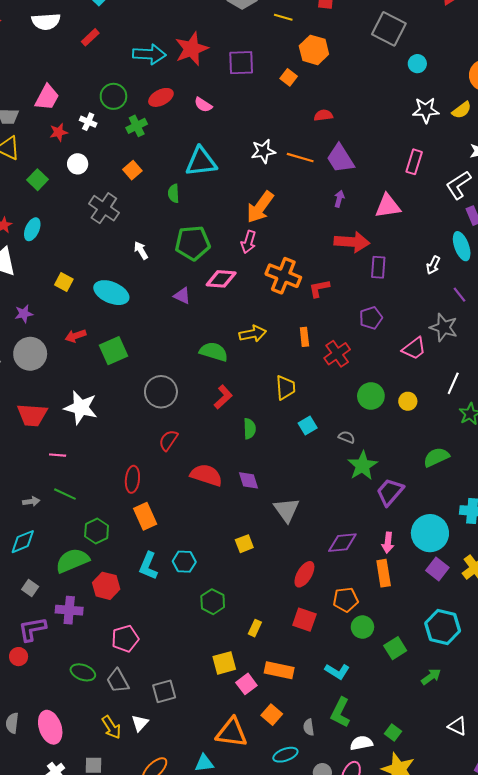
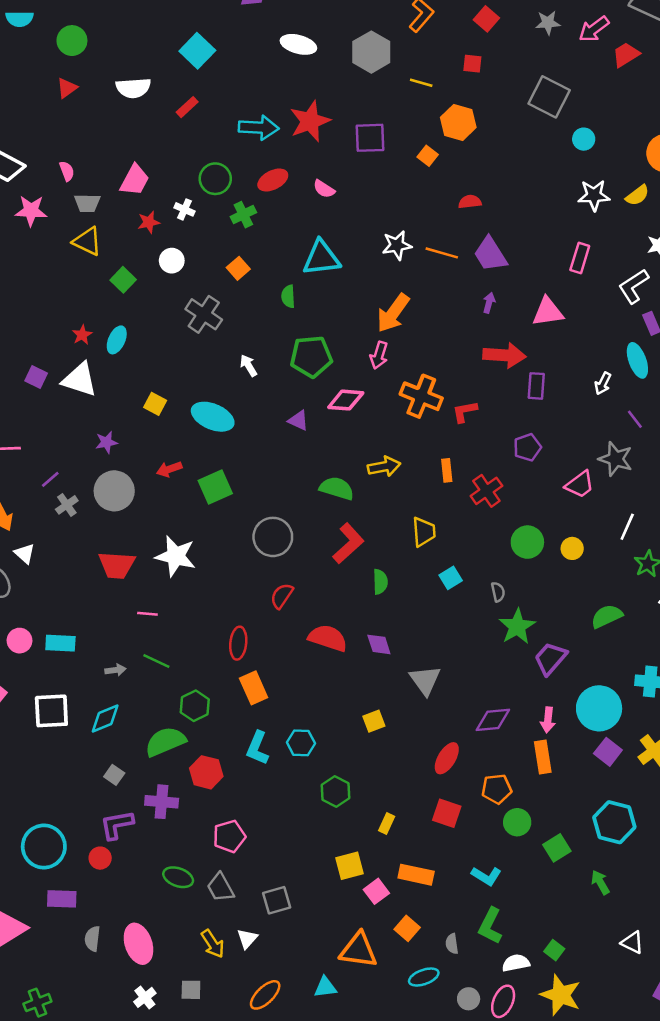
red L-shape: (223, 397) -> (348, 543), size x1.4
gray semicircle: (347, 437) -> (498, 592), turned 56
green arrow: (431, 677) -> (600, 882), turned -84

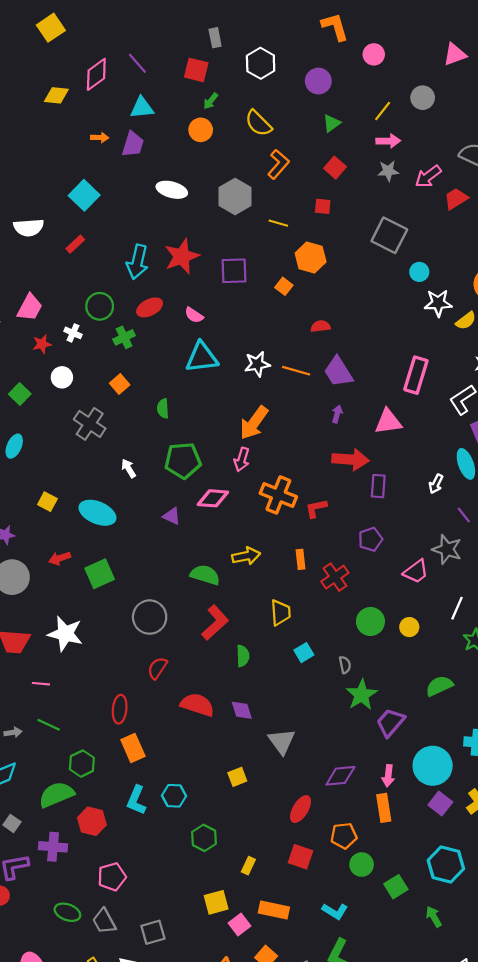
cyan arrow: (259, 128) -> (137, 262), turned 100
white star: (594, 195) -> (438, 303), moved
cyan triangle: (321, 258) -> (202, 357), moved
pink rectangle: (580, 258) -> (416, 375), size x1.4

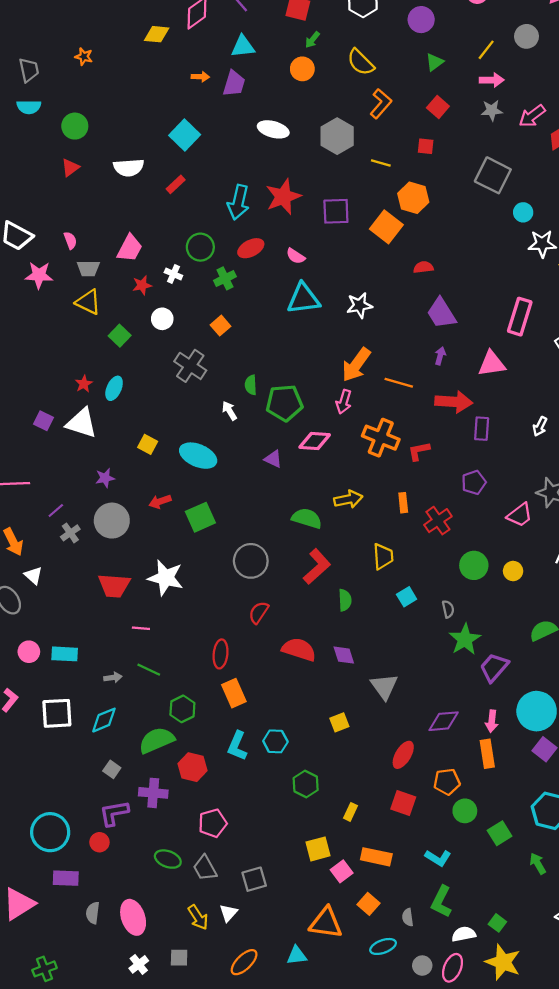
orange square: (284, 286) -> (386, 227), size x1.8
orange line: (296, 371) -> (399, 383), moved
green semicircle: (163, 408) -> (251, 385), moved

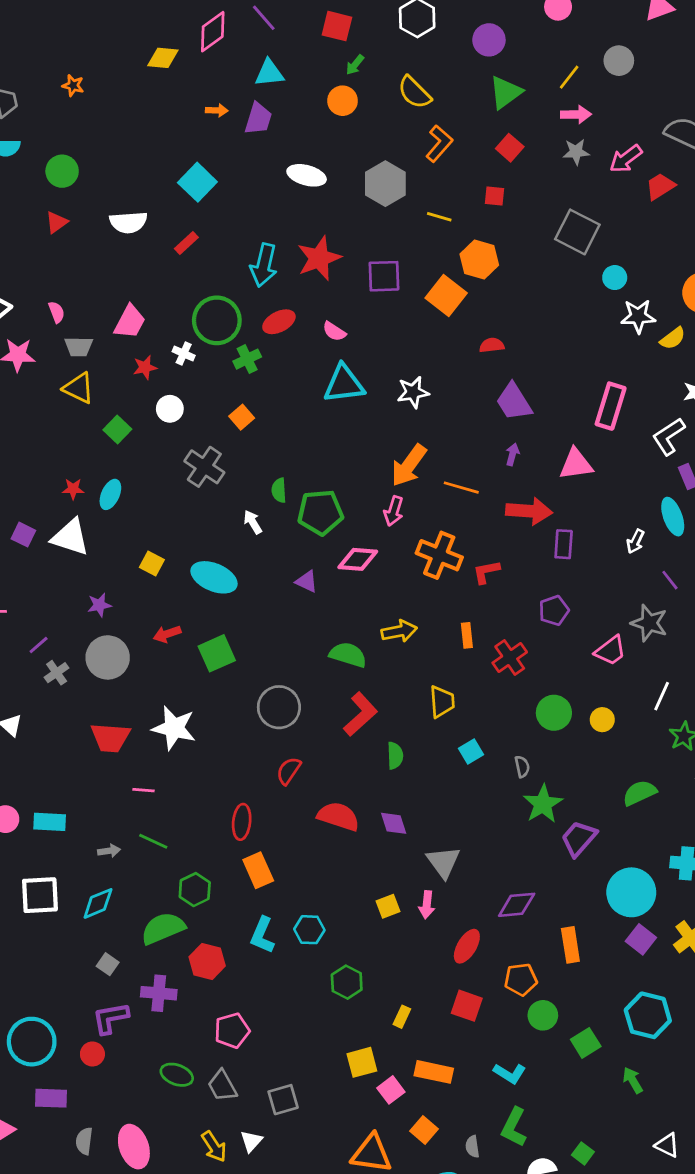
green triangle: (435, 62) -> (506, 92), size x1.5
green circle: (200, 247) -> (217, 320), size x1.4
red star: (84, 384) -> (73, 489), turned 30
pink arrow: (492, 721) -> (427, 905), moved

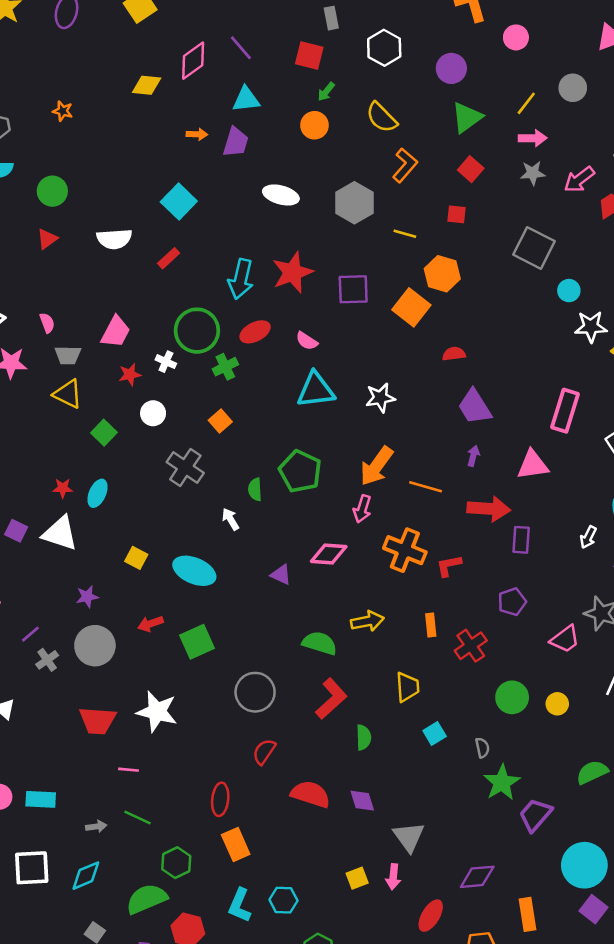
green pentagon: (320, 512) -> (300, 471), moved, turned 30

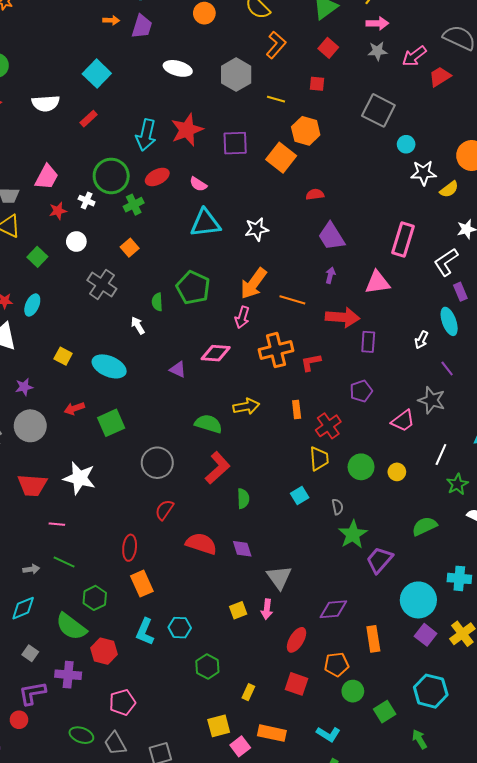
orange cross: (405, 550) -> (276, 350), turned -36
yellow trapezoid: (407, 687) -> (319, 459), moved
green semicircle: (147, 899) -> (71, 627), turned -120

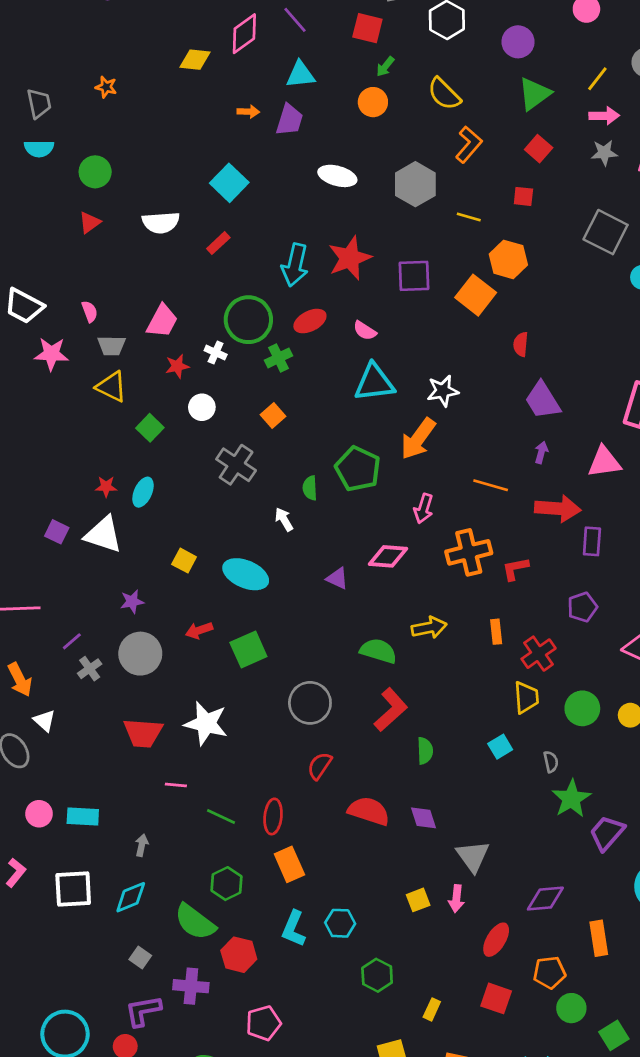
red semicircle: (315, 194) -> (521, 344), turned -78
orange arrow: (253, 283) -> (418, 439), moved
green line: (64, 562) -> (221, 816), moved
gray arrow: (31, 569) -> (142, 845), turned -70

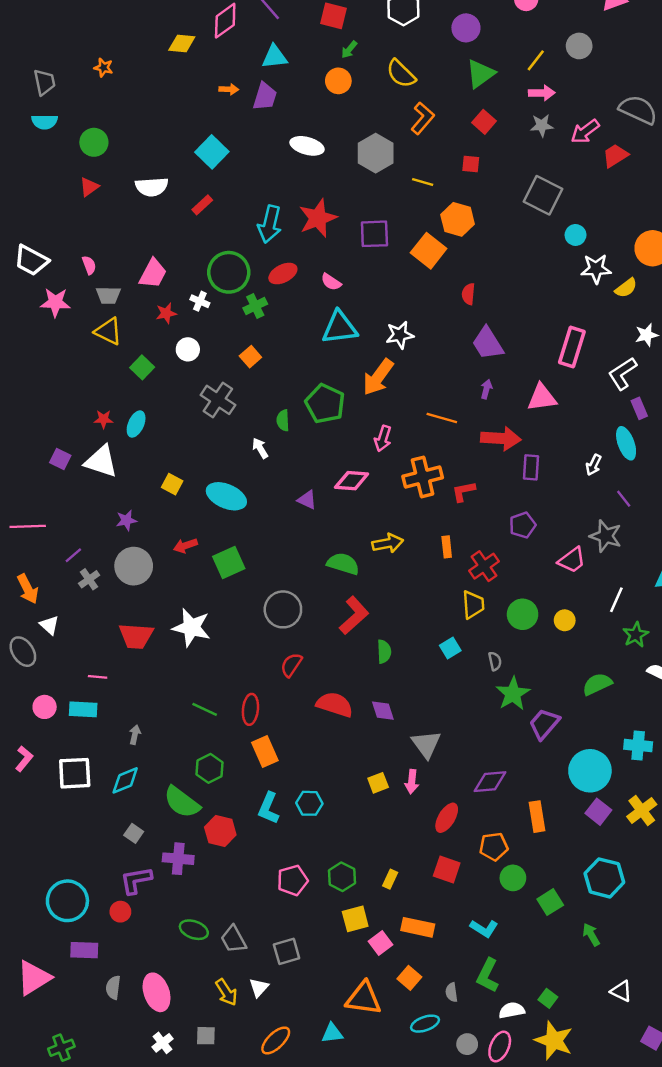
pink line: (176, 785) -> (98, 677), moved
green hexagon: (377, 975) -> (342, 877), moved
pink pentagon: (263, 1023) -> (293, 880), moved

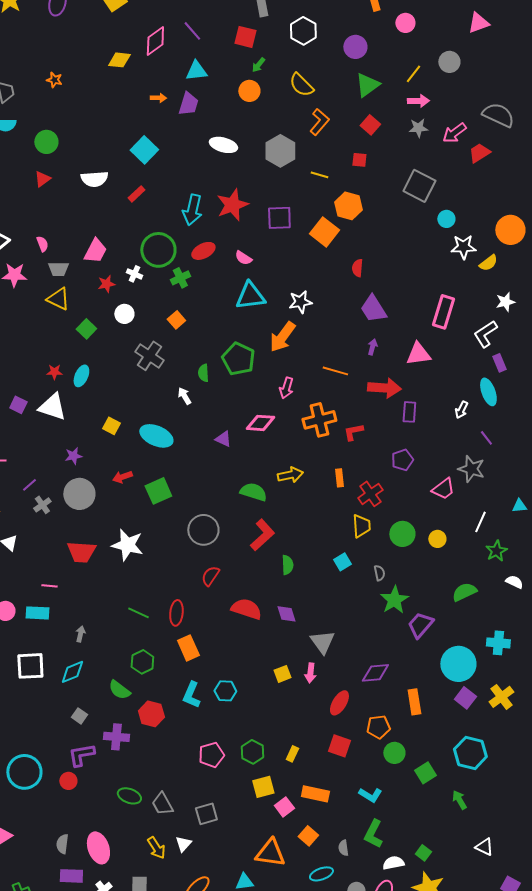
green semicircle: (182, 802) -> (119, 690), size x0.7
purple rectangle: (84, 950) -> (71, 876), moved

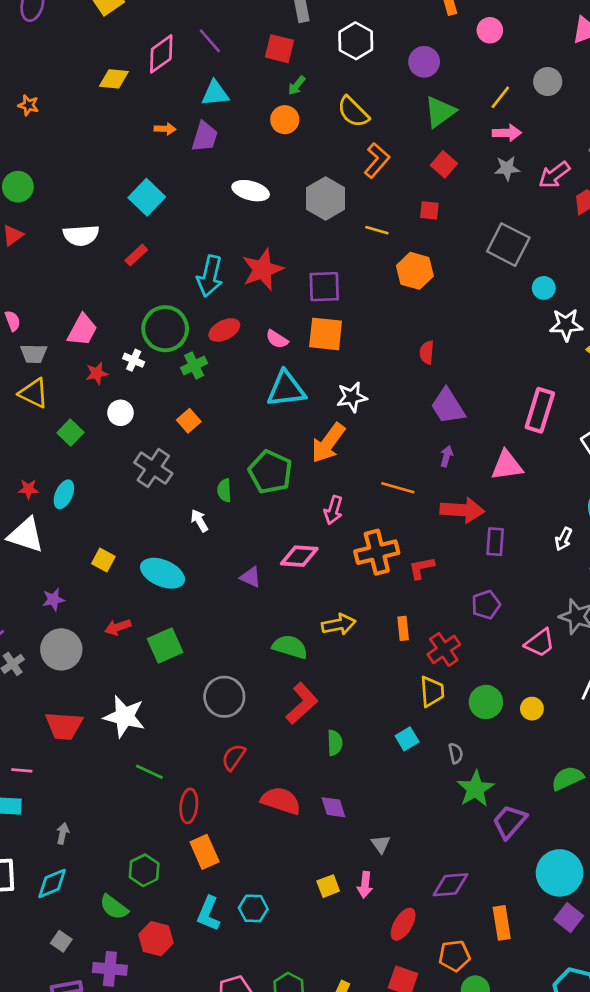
orange square: (324, 232) -> (326, 334), moved, turned -32
green line: (138, 613) -> (149, 772), moved
gray triangle: (322, 642) -> (381, 844), size x0.6

